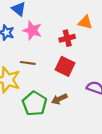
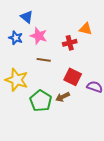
brown line: (28, 63) -> (44, 60), moved
red square: (65, 66) -> (73, 77), moved

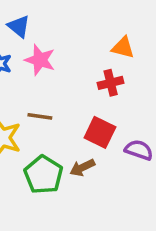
red cross: (70, 43) -> (111, 83), moved
brown line: (44, 60) -> (40, 116), moved

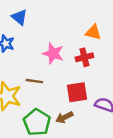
pink star: (40, 60) -> (53, 54), moved
red square: (100, 132) -> (77, 92), turned -35

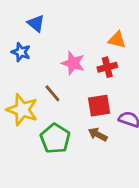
brown line: (34, 81) -> (52, 93), turned 42
brown arrow: (64, 117) -> (98, 134), moved, turned 54

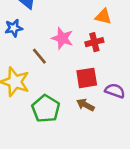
blue star: (21, 52) -> (14, 28), turned -30
brown line: (52, 93) -> (39, 56), moved

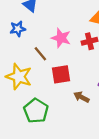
red square: (87, 78) -> (61, 74), moved
green pentagon: (46, 109) -> (36, 111), moved

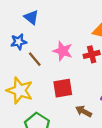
brown line: (40, 54) -> (35, 59), moved

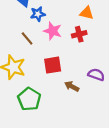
blue star: (19, 42) -> (38, 14), moved

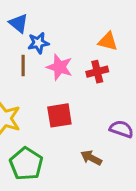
brown line: (27, 38) -> (23, 66), moved, turned 40
brown arrow: (72, 86) -> (91, 158), moved

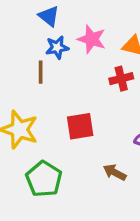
blue triangle: (19, 23) -> (49, 16), moved
pink star: (59, 67) -> (92, 39), moved

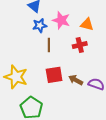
brown line: (41, 72) -> (49, 45), moved
brown arrow: (115, 172) -> (76, 80), moved

